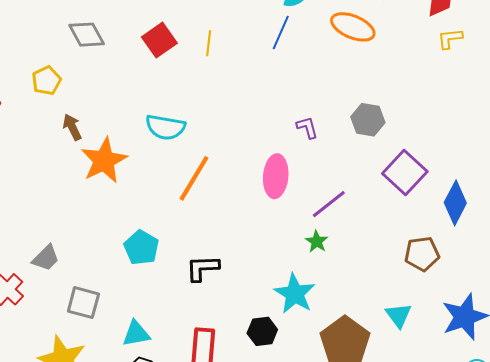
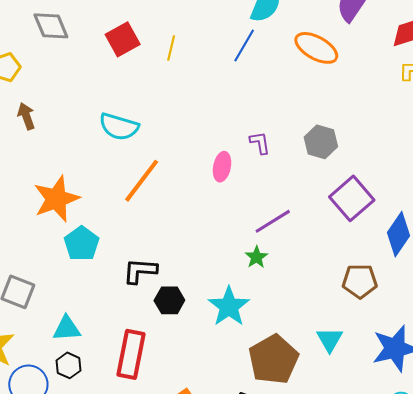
orange star: (104, 160) -> (56, 199), moved
pink ellipse: (276, 176) -> (222, 167), moved, size x0.7
black hexagon: (262, 331) -> (169, 300), moved

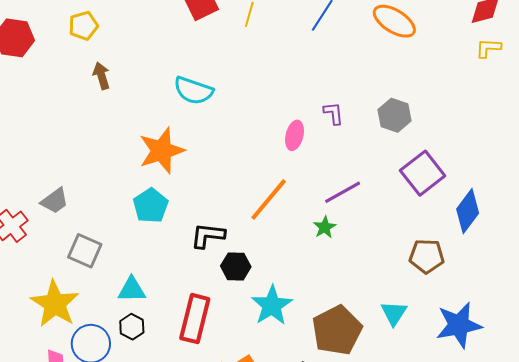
orange line: (142, 181) -> (269, 199), moved
orange star: (56, 199) -> (162, 151), moved
cyan star: (229, 307) -> (272, 305), moved

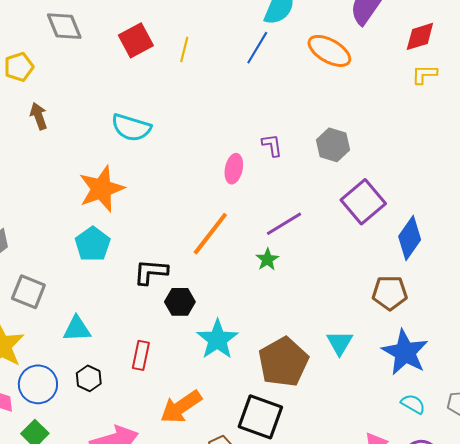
brown pentagon: (427, 256) -> (390, 293), moved
red rectangle: (195, 319) -> (141, 355), size x0.6
blue star: (459, 325) -> (405, 352), turned -30
black hexagon: (132, 327) -> (89, 378), moved

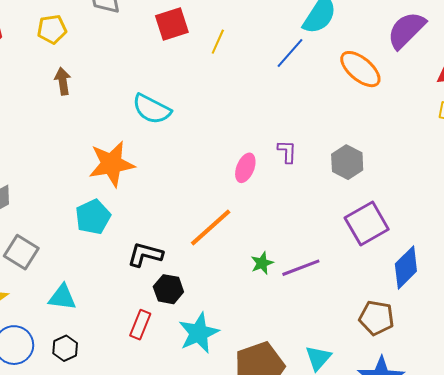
purple line: (284, 224) -> (301, 268), moved
red rectangle: (141, 355) -> (140, 325), moved

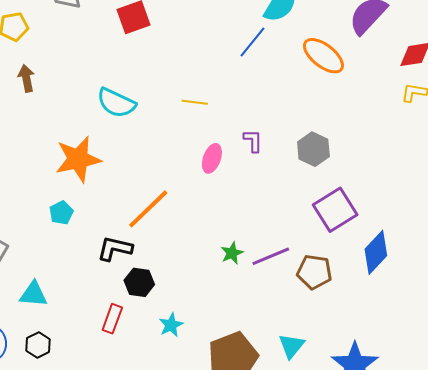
yellow line: (218, 42) -> (195, 102), moved, turned 75
cyan pentagon: (93, 217) -> (61, 213), size x0.7
orange line: (211, 228) -> (148, 209), moved
brown pentagon: (377, 318) -> (314, 272), moved
cyan star: (199, 333) -> (171, 325), size x0.6

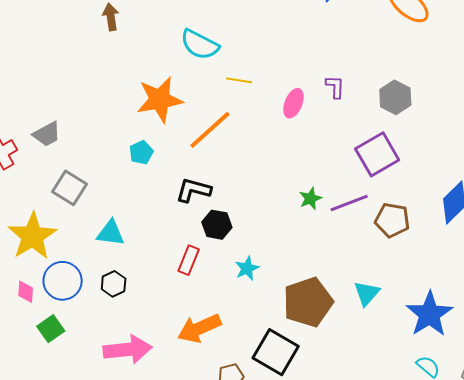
yellow line: (195, 102) -> (239, 80), moved
orange line: (148, 209) -> (210, 130), moved
purple square: (335, 210) -> (377, 154), moved

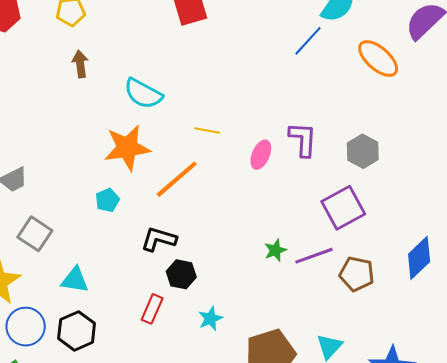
cyan semicircle: (200, 45) -> (143, 94), moved
purple L-shape: (335, 87) -> (303, 139), size x1.5
black hexagon: (114, 284) -> (77, 331), size x1.5

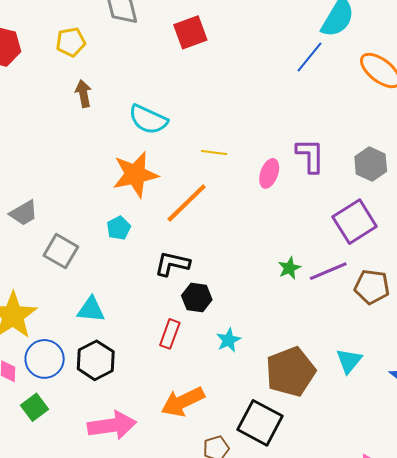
gray square: (35, 234) -> (61, 251), moved

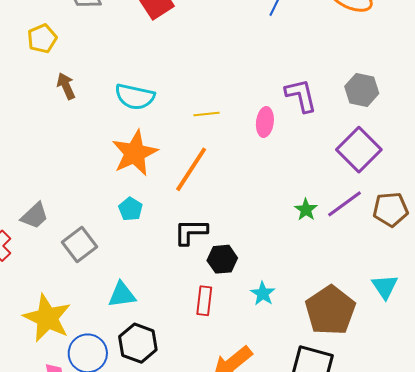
gray square: (61, 251) -> (79, 245), turned 36

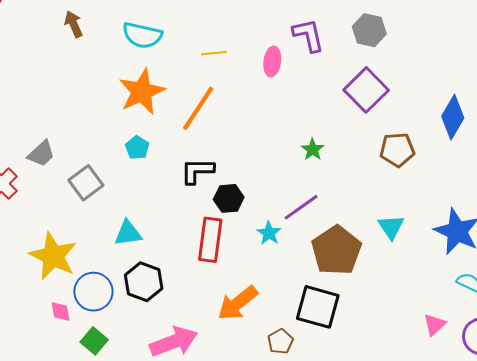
purple line: (344, 204) -> (301, 207), moved
red rectangle: (204, 301) -> (210, 240), size x1.5

